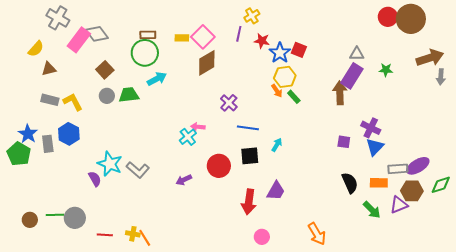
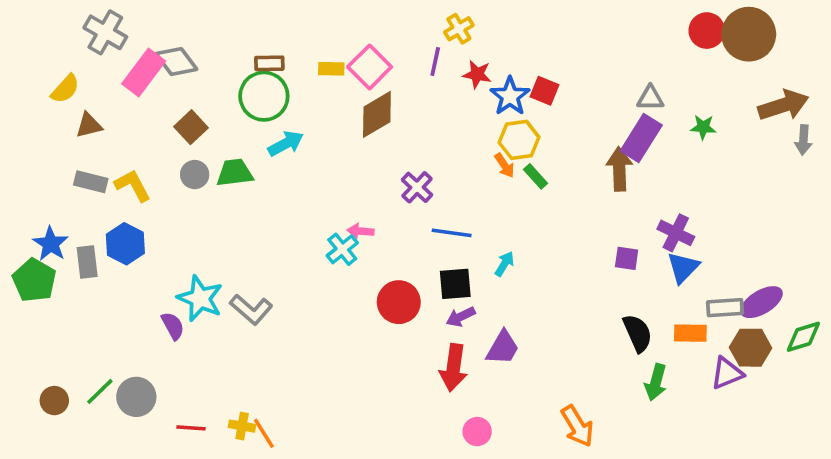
purple arrow: (184, 180) -> (461, 317), moved
green arrow: (372, 210) -> (656, 382), moved, turned 60
green line: (55, 215) -> (100, 391), turned -42

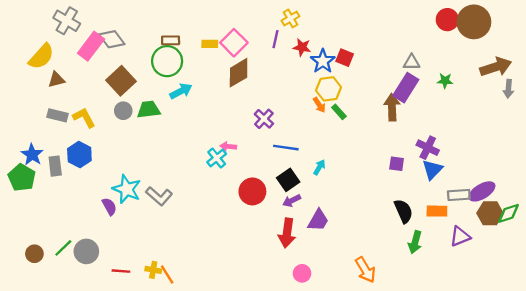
yellow semicircle: (65, 89) -> (41, 57), size x1.4
brown square: (191, 127) -> (121, 81), size x1.4
black square: (455, 284) -> (288, 180), turned -30
brown hexagon: (751, 348) -> (490, 213), moved

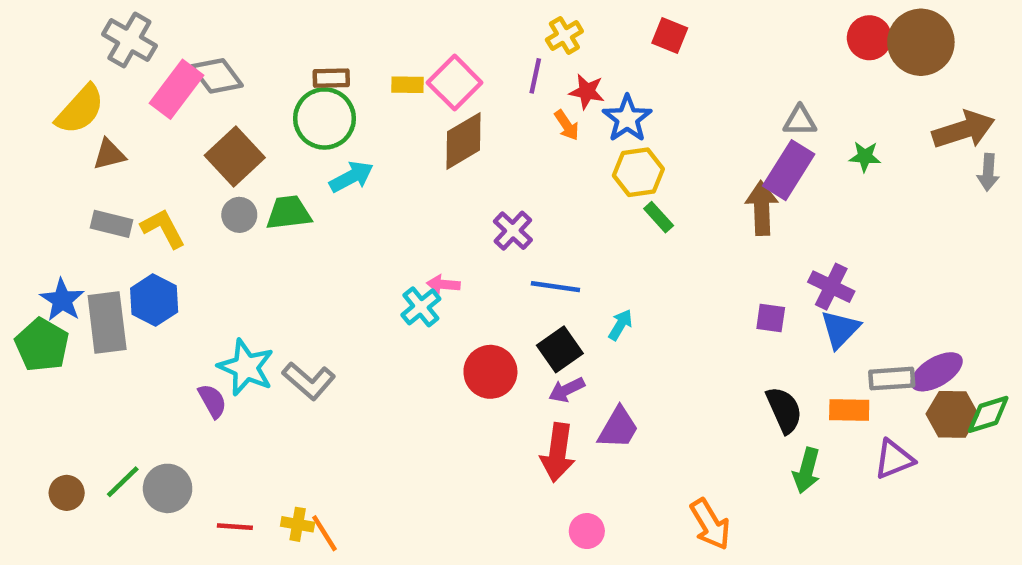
red square: (345, 58) -> (670, 36), moved
orange arrow: (319, 105) -> (567, 125), moved
gray rectangle: (55, 166) -> (107, 322), size x1.5

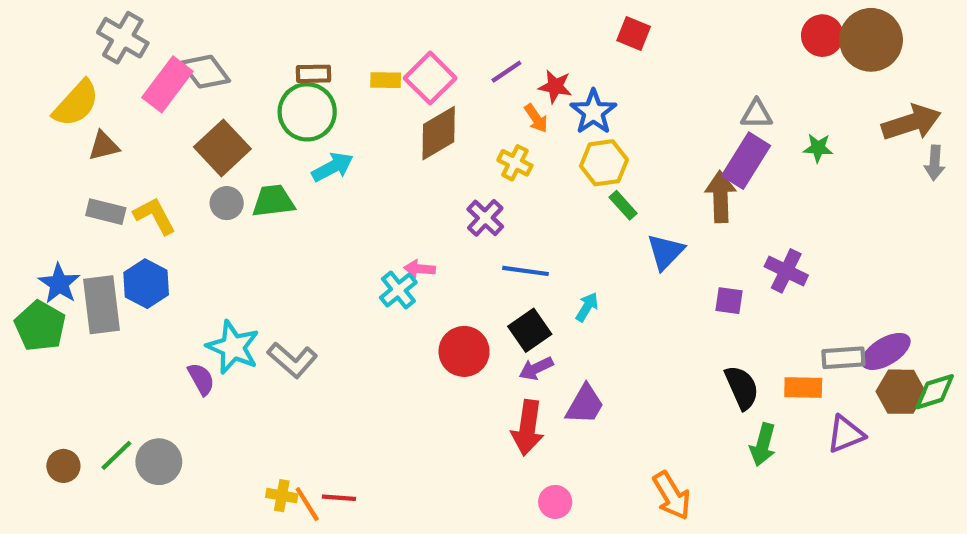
yellow cross: (564, 36) -> (515, 163), moved, turned -32
purple line: (535, 76) -> (506, 72), turned 44
blue triangle: (840, 329) -> (665, 252), moved
red line: (235, 527) -> (339, 498), moved

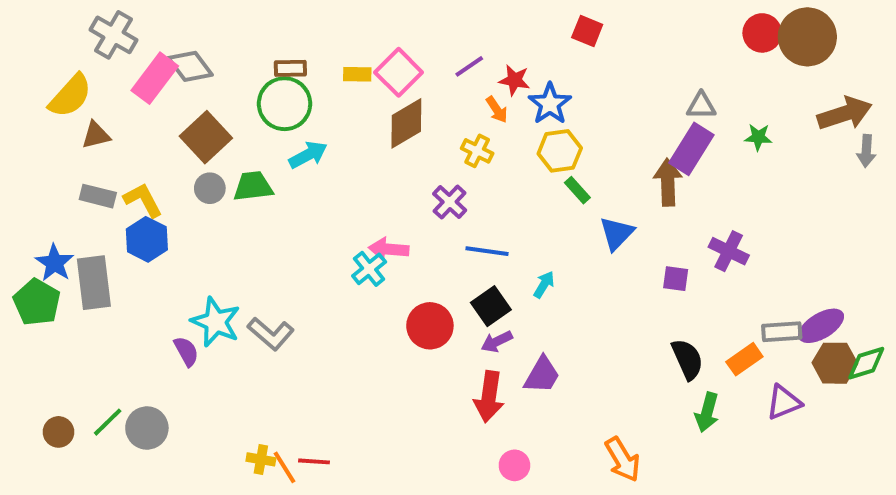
pink arrow: (420, 269) -> (389, 249), size x1.4
blue hexagon: (146, 284) -> (147, 239), moved
orange rectangle: (803, 387) -> (744, 359), turned -36

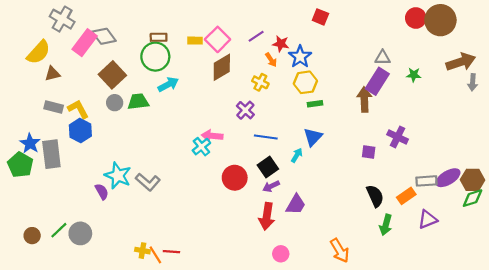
green rectangle: (577, 190) -> (315, 104), turned -56
blue triangle: (617, 233) -> (313, 137), moved
brown hexagon: (835, 363) -> (473, 180), moved

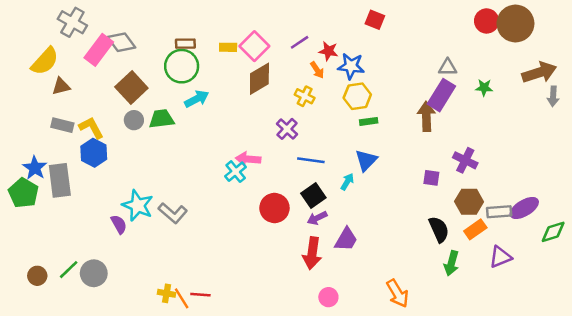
blue star: (300, 57) -> (351, 66), turned -30
brown hexagon: (473, 180) -> (469, 202), moved

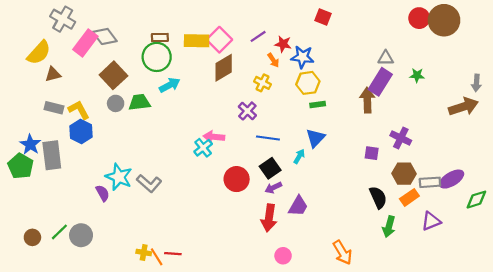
yellow rectangle: (228, 47) -> (197, 41), size x1.6
brown arrow: (539, 72) -> (463, 107), moved

